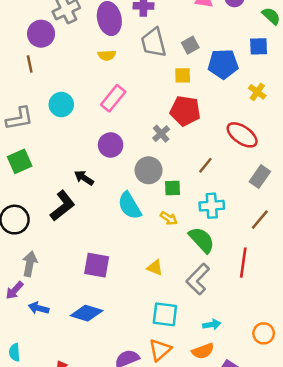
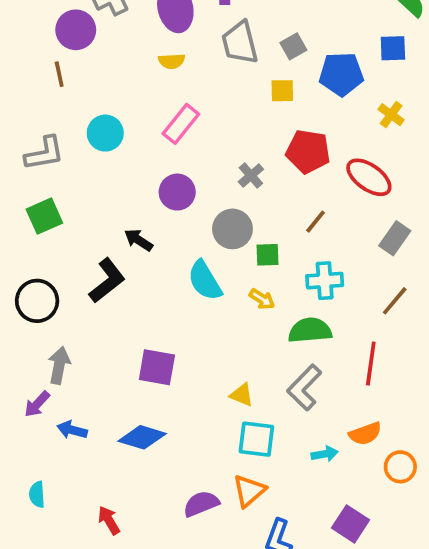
red pentagon: (185, 111) -> (308, 151), moved
green semicircle: (202, 240) -> (310, 330), turned -52
yellow triangle: (155, 268) -> (242, 395), moved
orange semicircle: (203, 351) -> (365, 434), moved

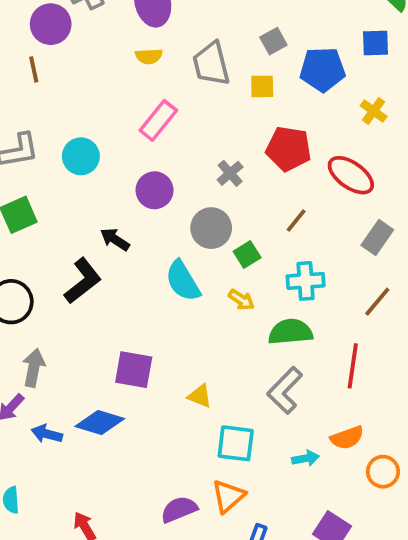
gray trapezoid: (240, 43) -> (211, 64), moved
cyan circle: (105, 133) -> (81, 156), moved
green square: (268, 255) -> (247, 254), turned -30
yellow triangle: (242, 395) -> (200, 396), moved
blue diamond: (142, 437) -> (100, 423), moved

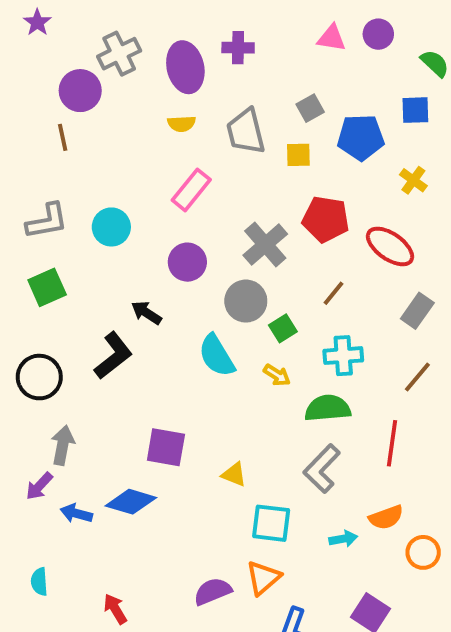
gray cross: (230, 173) -> (265, 245), size x1.6

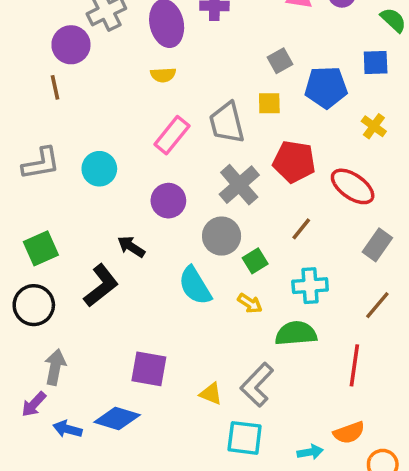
gray trapezoid: (246, 132) -> (227, 123), moved
green square: (47, 287) -> (41, 248), moved
gray L-shape: (322, 469) -> (257, 385), moved

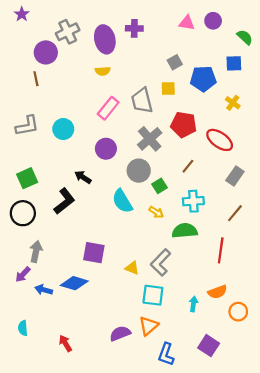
cyan arrow: (310, 452) -> (193, 304), turned -72

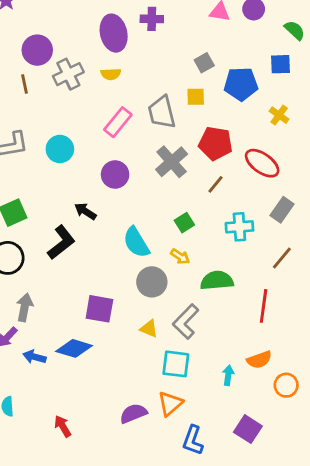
gray cross: (68, 32) -> (68, 74), moved
brown line: (188, 166) -> (215, 184), moved
gray circle: (139, 171) -> (152, 282), moved
cyan cross: (193, 201) -> (239, 227), moved

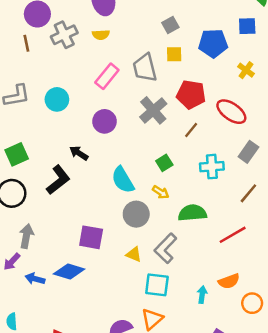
gray square: (204, 63) -> (170, 25), moved
red line: (264, 306) -> (233, 235), turned 52

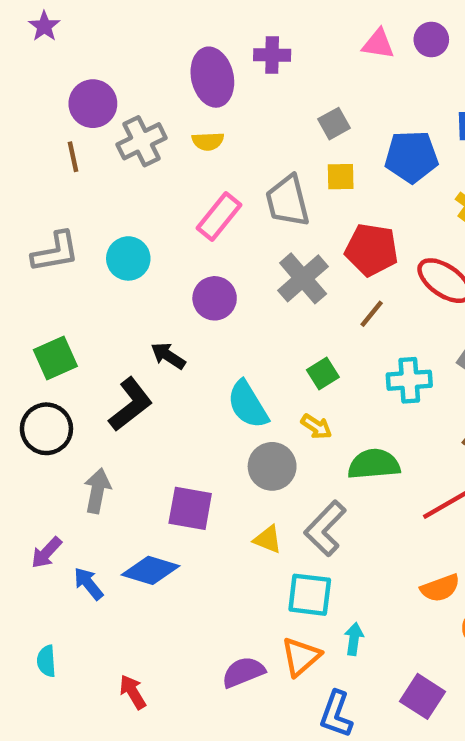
gray arrow: (26, 236) -> (97, 491), moved
blue arrow: (35, 279) -> (88, 584), turned 36
cyan arrow: (202, 295) -> (354, 639), moved

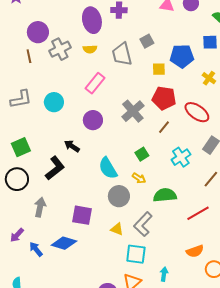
yellow square: (341, 177) -> (159, 69), moved
gray trapezoid: (288, 201) -> (122, 54), moved
cyan cross: (409, 380) -> (181, 157), turned -30
cyan arrow: (354, 639) -> (164, 274), moved

